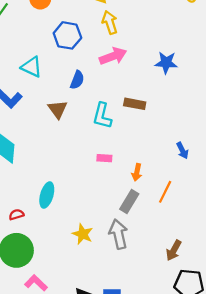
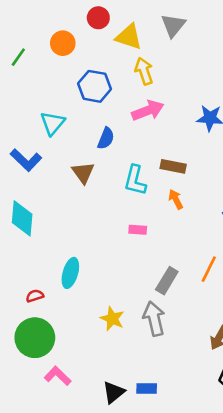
cyan triangle: (32, 67) -> (53, 123), turned 45
orange arrow: (137, 172) -> (176, 199), moved, turned 140

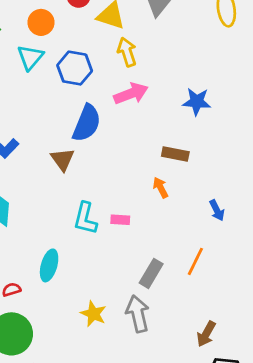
cyan triangle: (53, 123) -> (30, 57), moved
blue semicircle: (106, 138) -> (87, 123), size x1.6
brown rectangle: (173, 166) -> (175, 154), moved
cyan L-shape: (135, 180) -> (85, 218), moved

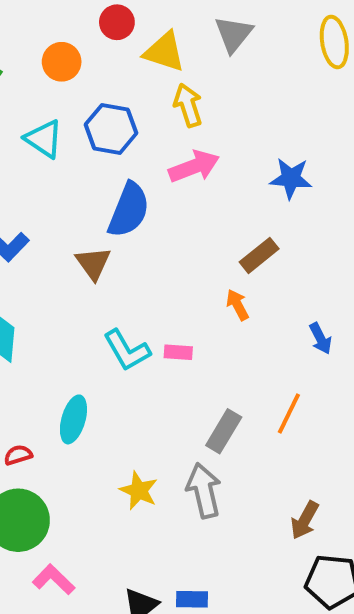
cyan triangle: (30, 57) -> (44, 139), moved, turned -36
brown rectangle: (175, 154) -> (259, 255), turned -50
cyan L-shape: (85, 218) -> (127, 350), turned -44

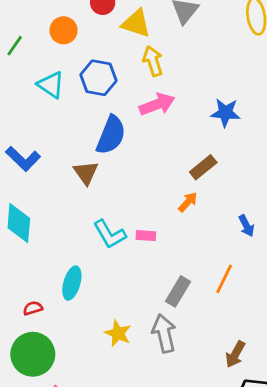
orange arrow: (237, 305) -> (188, 202), turned 70

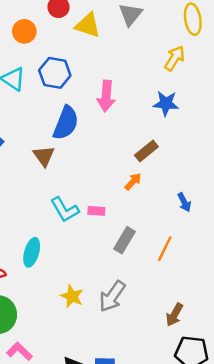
yellow arrow: (153, 61) -> (174, 58), moved, turned 50
pink arrow: (157, 104) -> (106, 96), turned 116
gray rectangle: (178, 291) -> (124, 240), moved
gray arrow: (164, 333) -> (112, 296), turned -132

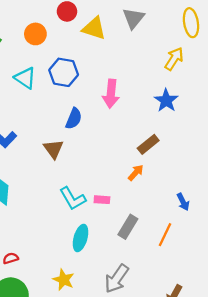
blue star: (166, 103) -> (166, 100), turned 30
blue semicircle: (66, 123) -> (74, 119), size x0.7
blue arrow: (184, 202) -> (183, 202), moved
cyan ellipse: (32, 252) -> (81, 238), moved
yellow star: (72, 296) -> (64, 280), moved

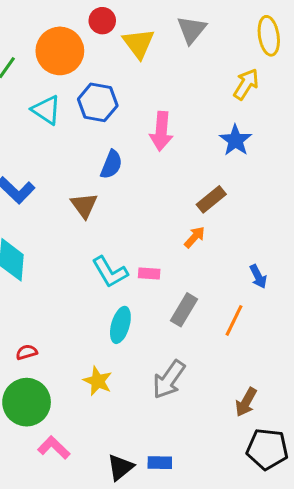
yellow triangle: (94, 28) -> (139, 43), turned 35
orange circle: (35, 34) -> (60, 51), size x1.6

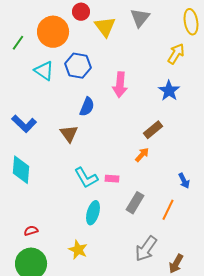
gray arrow: (169, 379) -> (146, 249), moved

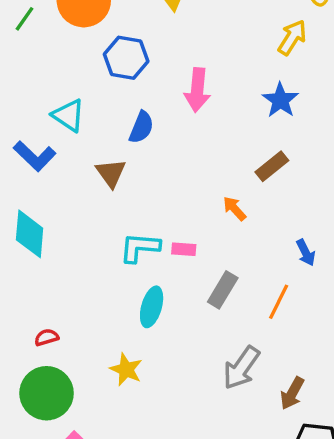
cyan triangle: (44, 71) -> (69, 115), moved
brown rectangle: (153, 130) -> (272, 166), moved
orange arrow: (142, 155) -> (235, 209), turned -84
cyan L-shape: (86, 178) -> (140, 248), turned 125

